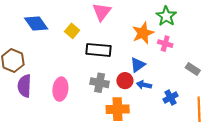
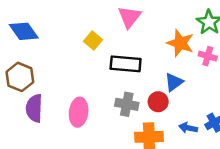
blue diamond: (36, 23) -> (24, 31), moved
orange star: (143, 33) -> (180, 43), turned -30
blue arrow: (144, 85) -> (188, 128), moved

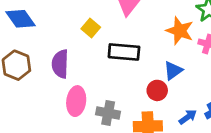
gray cross: (127, 104) -> (108, 113), moved
purple semicircle: (34, 108) -> (60, 64), moved
blue arrow: (188, 128) -> (188, 117), turned 132

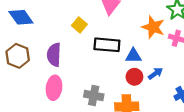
blue triangle: (173, 71) -> (133, 56), moved, turned 35
pink ellipse: (76, 101) -> (54, 88), moved
blue arrow: (188, 117) -> (155, 73), moved

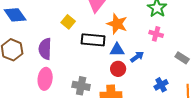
orange star: (153, 27) -> (117, 24), moved
blue arrow: (155, 73) -> (137, 57), moved

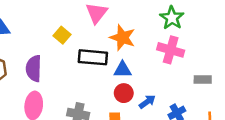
pink cross: (156, 34) -> (171, 50), size x1.5
blue arrow: (137, 57) -> (147, 102), moved
gray rectangle: (182, 58) -> (203, 80), turned -32

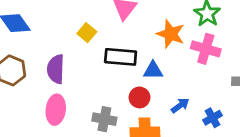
orange star: (123, 38) -> (171, 34), moved
red circle: (124, 93) -> (140, 97), moved

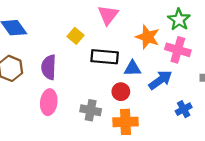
blue arrow: (180, 106) -> (160, 80), moved, size x1.5

